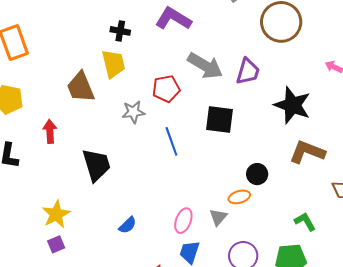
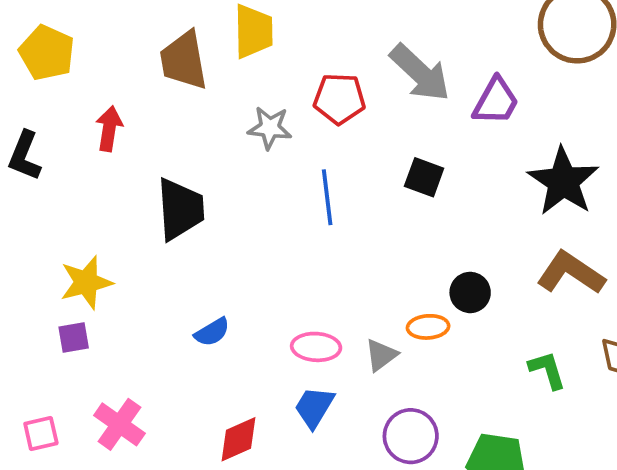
black square: (220, 120) -> (424, 177), size x0.7
pink ellipse: (183, 221) -> (316, 347), turned 60
green L-shape: (305, 222) -> (547, 370), moved

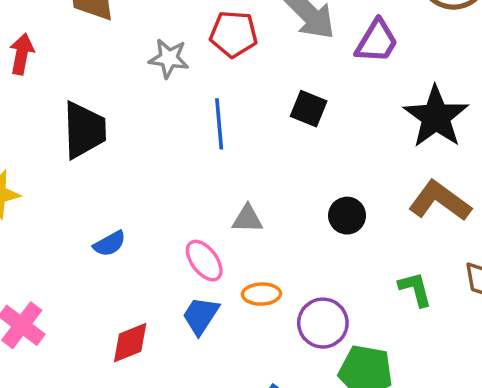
orange ellipse: (428, 327) -> (261, 294), moved
pink ellipse: (316, 347) -> (204, 261), turned 48
gray triangle: (381, 355) -> (247, 219), moved, turned 36
purple circle: (411, 436) -> (323, 323), moved

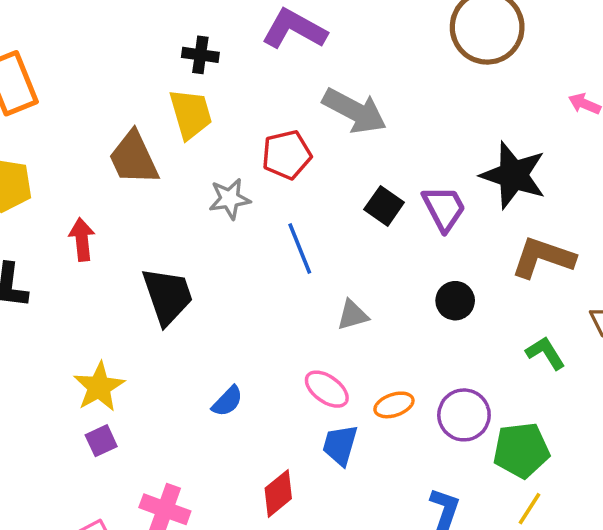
purple trapezoid: (377, 41) -> (444, 208), moved, turned -42
black square: (309, 109) -> (384, 206), turned 30
gray triangle: (247, 219) -> (352, 315), moved

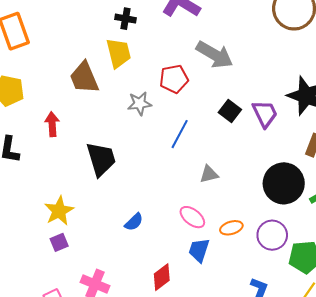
blue line: (300, 248) -> (180, 134), turned 48
black circle: (455, 301) -> (284, 183), moved, size x1.8

